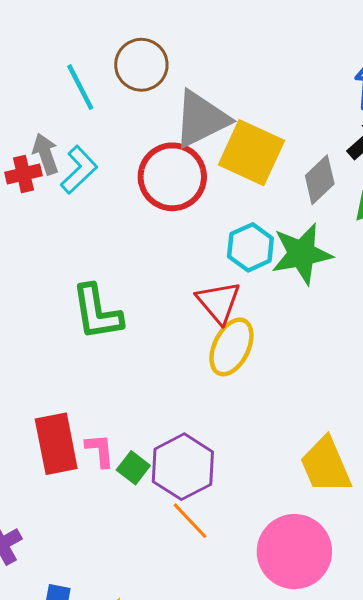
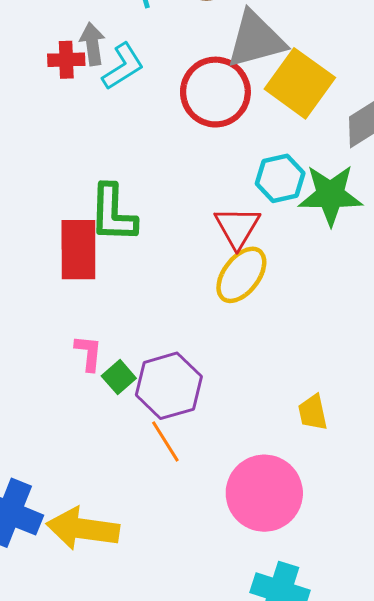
red rectangle: (56, 444) -> (78, 250), moved
yellow trapezoid: (326, 465) -> (313, 412), size x0.6

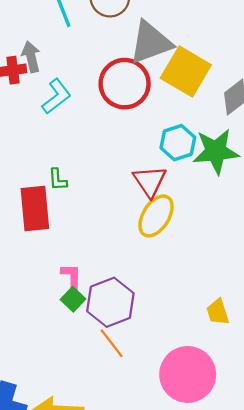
cyan L-shape: (123, 66) -> (56, 96), moved
green L-shape: (113, 213) -> (58, 180), size x0.5
pink L-shape: (89, 353) -> (72, 276), moved

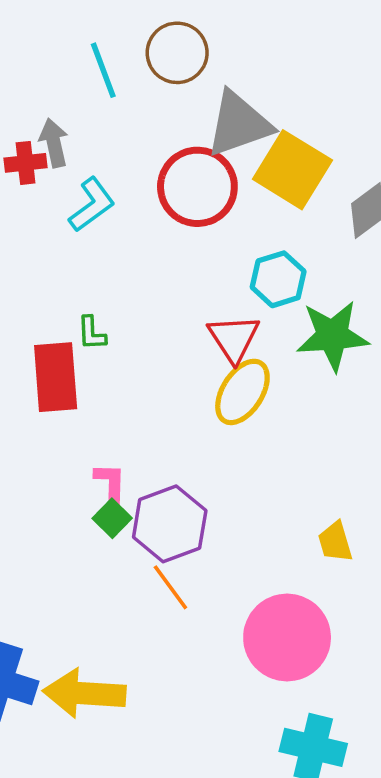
green star: (216, 151) -> (332, 336), moved

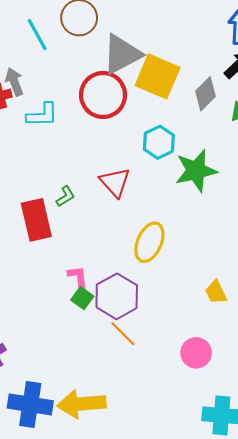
cyan L-shape: (92, 205) -> (42, 115), turned 44
green L-shape: (92, 333) -> (65, 196), moved, turned -110
red triangle: (234, 338) -> (115, 182), moved
yellow ellipse: (242, 392) -> (149, 242), moved
pink circle: (287, 638) -> (196, 353), size x0.6

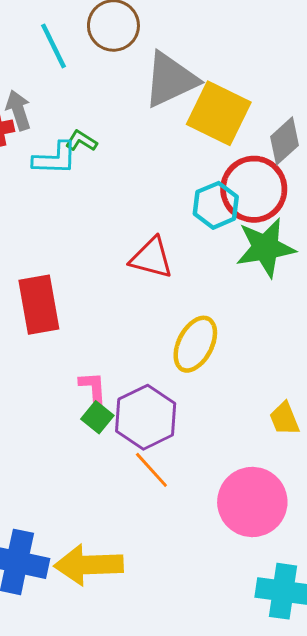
red circle: (103, 95) -> (254, 189), moved
red triangle: (115, 182) -> (151, 258), turned -36
green L-shape: (65, 196) -> (81, 141), moved, turned -120
pink circle: (196, 353) -> (252, 502), size x1.6

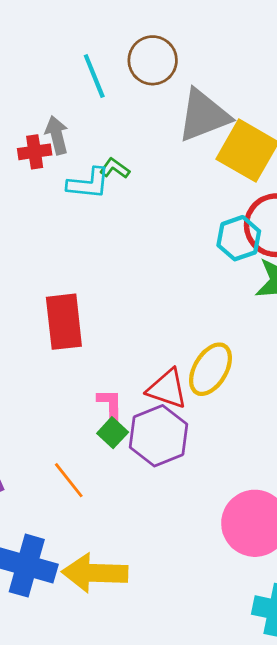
red triangle: (151, 258) -> (167, 389), moved
orange line: (151, 470) -> (69, 480), moved

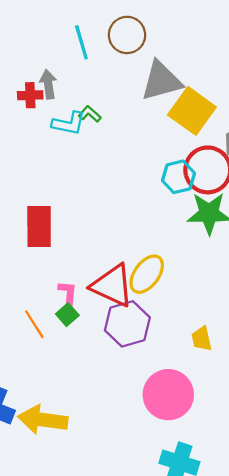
red triangle: (167, 389) -> (112, 286), size x1.4
purple hexagon: (158, 436) -> (127, 324), moved
orange line: (69, 480) -> (34, 324), moved

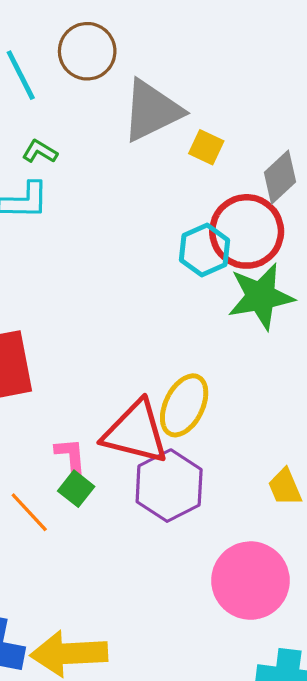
yellow square: (192, 111) -> (206, 147), size x0.5
green L-shape: (90, 114) -> (40, 151), moved

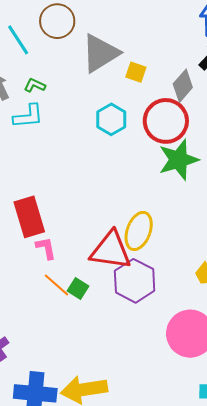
cyan hexagon: (205, 250) -> (111, 119), moved
pink L-shape: (71, 456) -> (46, 248), moved
orange line: (29, 512) -> (56, 285), moved

